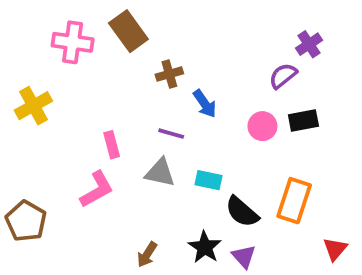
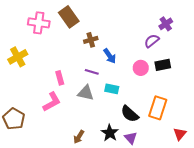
cyan rectangle: (208, 180) -> (112, 89), moved

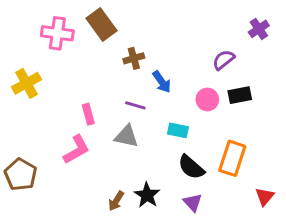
purple cross: (166, 24) -> (259, 29), moved
cyan rectangle: (112, 89) -> (178, 130), moved
black star: (110, 133) -> (147, 195), moved

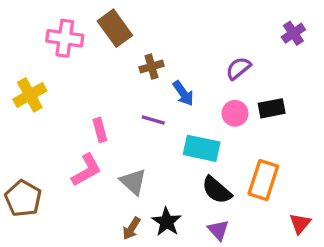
purple semicircle: (224, 60) -> (238, 68), moved
cyan rectangle: (178, 130) -> (202, 148), size x1.5
gray triangle: (126, 136) -> (133, 182), moved, turned 30

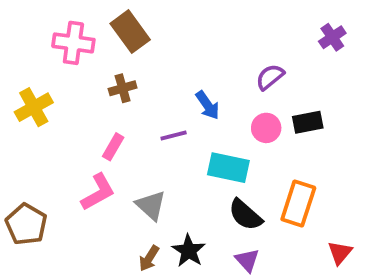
brown cross: (152, 67) -> (123, 88), moved
purple line: (153, 120) -> (174, 135), turned -30
pink rectangle: (100, 130) -> (113, 147), turned 45

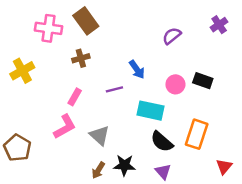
purple semicircle: (270, 77) -> (172, 36), moved
black rectangle: (308, 122) -> (203, 81), turned 30
black star: (189, 251) -> (124, 165), turned -30

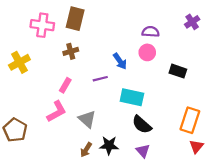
brown rectangle: (86, 21) -> (75, 19), turned 50
purple semicircle: (172, 36) -> (151, 32), turned 42
pink circle: (175, 84) -> (147, 52), moved
orange rectangle: (197, 134) -> (190, 120), moved

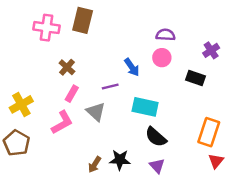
purple cross: (192, 22) -> (211, 50), moved
brown cross: (71, 51) -> (67, 67), moved, turned -32
yellow cross: (19, 62) -> (21, 104), moved
gray triangle: (87, 119) -> (96, 112), moved

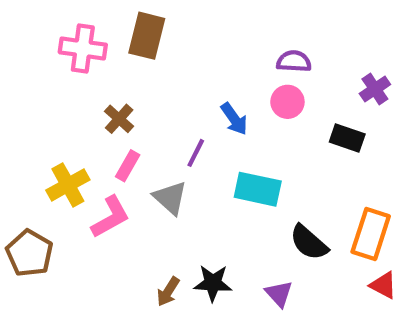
purple line: (110, 86) -> (196, 153), turned -49
yellow cross: (21, 104) -> (68, 185), moved
black semicircle: (156, 137) -> (309, 243), moved
red triangle: (216, 161) -> (383, 285), turned -42

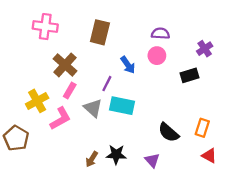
brown rectangle: (147, 36) -> (100, 32), moved
brown cross: (119, 119) -> (65, 65), size x1.5
black rectangle: (347, 138) -> (190, 75), turned -36
cyan rectangle: (258, 189) -> (122, 106), moved
orange rectangle: (371, 234) -> (202, 128), size x0.7

